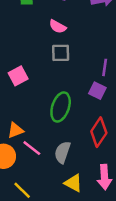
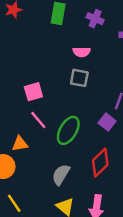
pink semicircle: (58, 27) -> (82, 52), turned -42
pink line: (32, 148) -> (38, 120), moved

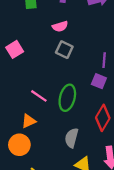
gray square: (79, 78) -> (64, 50), turned 30
pink square: (33, 92) -> (15, 49), moved

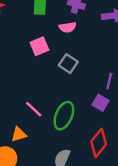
pink semicircle: (60, 26) -> (68, 27), moved
pink square: (15, 49) -> (39, 46), moved

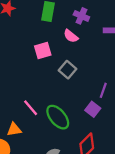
pink semicircle: (68, 27) -> (71, 36), turned 40
green ellipse: (64, 116) -> (58, 117), turned -70

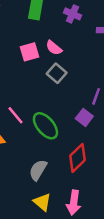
pink semicircle: (71, 36) -> (54, 48), moved

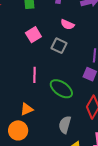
pink semicircle: (54, 48) -> (67, 24), moved
pink line: (16, 115) -> (34, 75), moved, turned 56

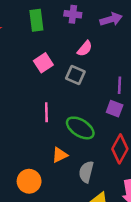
pink semicircle: (67, 24) -> (85, 49), turned -72
orange triangle: (27, 109) -> (60, 155), moved

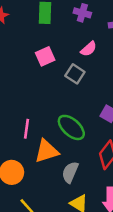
pink line: (46, 112) -> (26, 129), moved
orange triangle: (60, 155) -> (46, 151), size x1.5

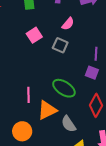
gray semicircle: (70, 172) -> (69, 124), turned -48

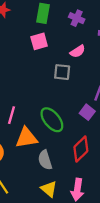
pink square: (34, 35) -> (39, 41), moved
gray square: (60, 45) -> (62, 72), turned -35

